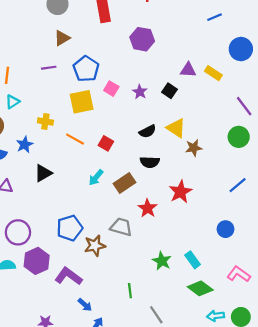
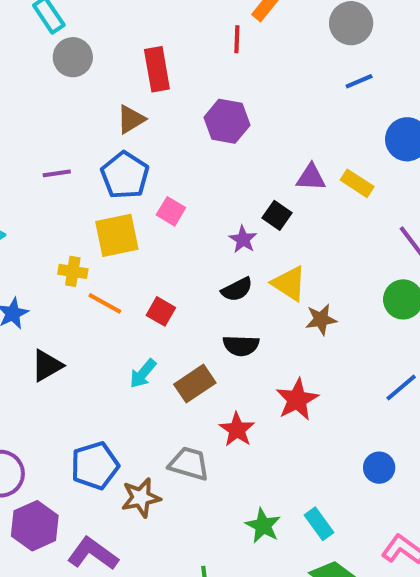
brown triangle: (62, 38) -> (131, 119), moved
purple star: (140, 92) -> (243, 239), moved
yellow cross: (45, 121) -> (73, 271), moved

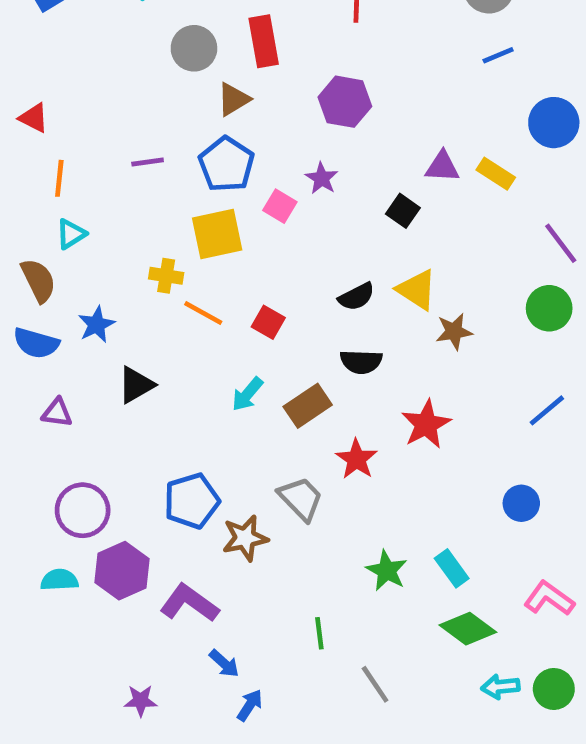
gray circle: (73, 57) -> (194, 48), moved
purple star: (243, 239) -> (322, 178), moved
gray trapezoid: (189, 464) -> (301, 499), turned 30

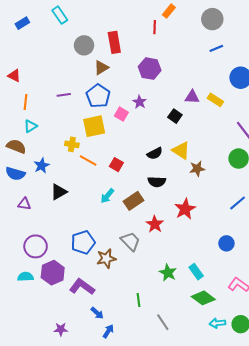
brown semicircle: (38, 280) -> (16, 146), turned -42

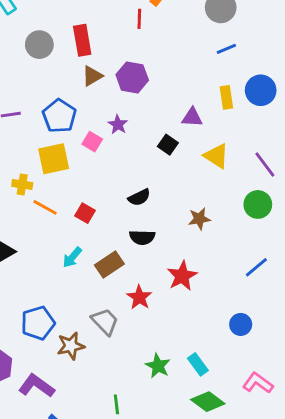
brown triangle: (101, 68) -> (92, 76), moved
yellow rectangle: (215, 100) -> (226, 97), moved, turned 49
yellow triangle: (181, 150) -> (216, 156), moved

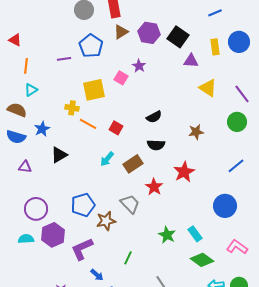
blue pentagon: (59, 116) -> (91, 46), moved
black square: (168, 145) -> (178, 37), moved, size x1.5
blue circle: (241, 324) -> (225, 206), size x1.5
purple L-shape: (36, 386) -> (82, 249), turned -60
green line: (116, 404) -> (128, 258), moved, turned 32

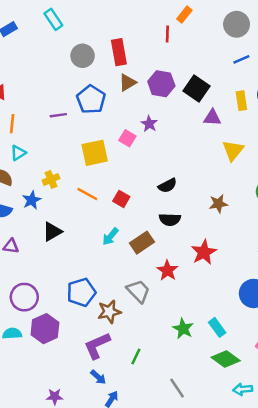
yellow triangle: (208, 88) -> (233, 150), turned 36
yellow cross: (72, 108) -> (51, 179), moved, turned -32
purple L-shape: (82, 249) -> (97, 346), moved

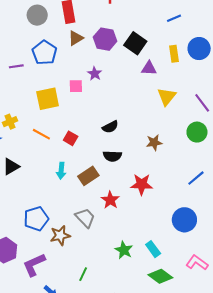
pink square: (127, 138) -> (76, 86), turned -32
cyan arrow: (110, 236) -> (61, 171), turned -35
red star: (204, 252) -> (142, 184), turned 30
purple L-shape: (97, 346) -> (34, 265), moved

